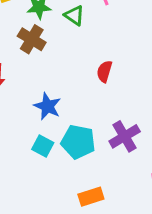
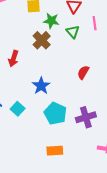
cyan square: (43, 146) -> (18, 109), moved

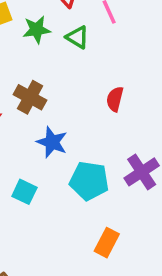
brown cross: (42, 40) -> (30, 97), moved
orange rectangle: (55, 151) -> (107, 243), turned -42

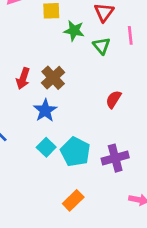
blue star: (52, 142) -> (45, 110), moved
cyan square: (24, 192) -> (46, 147), moved

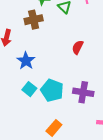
brown cross: (53, 78) -> (34, 20), moved, turned 36
purple cross: (115, 158) -> (83, 92), turned 30

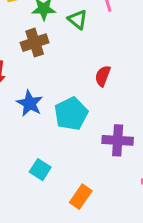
cyan square: (29, 89) -> (40, 170), moved
cyan pentagon: (52, 90) -> (71, 114), moved, turned 30

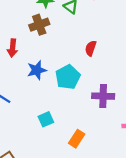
blue star: (30, 103) -> (37, 70), turned 30
cyan square: (40, 170) -> (46, 119), turned 35

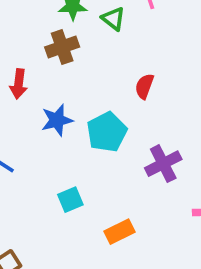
purple cross: (103, 96) -> (163, 164), turned -30
orange rectangle: (77, 139) -> (119, 232), turned 30

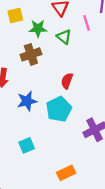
red semicircle: (144, 86) -> (67, 81), moved
cyan square: (70, 200) -> (27, 145), moved

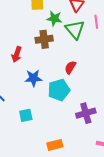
green triangle: (64, 37) -> (75, 30), size x1.5

